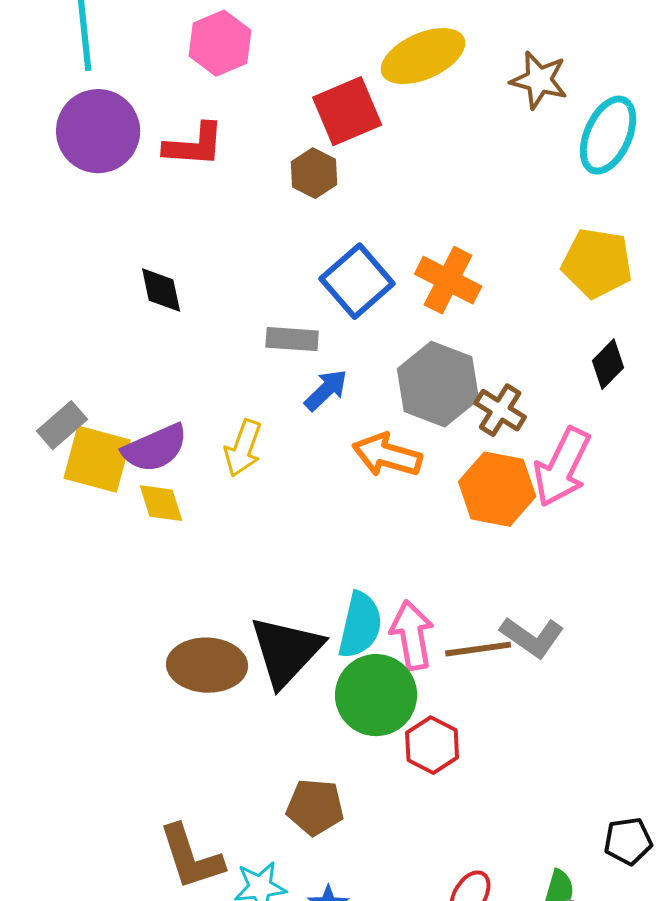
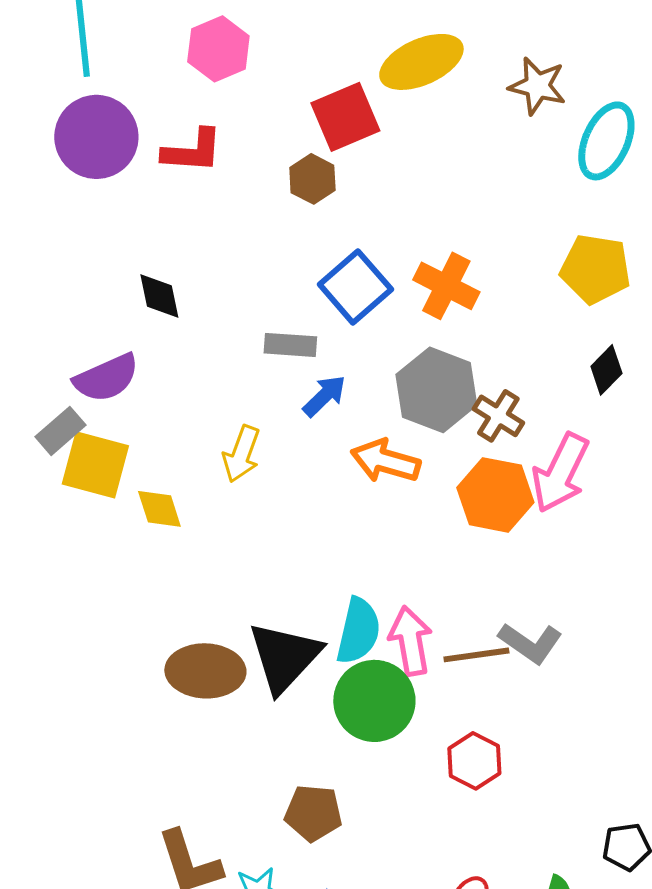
purple semicircle: (155, 448) -> (106, 378), moved
red hexagon: (432, 745) -> (474, 761), moved

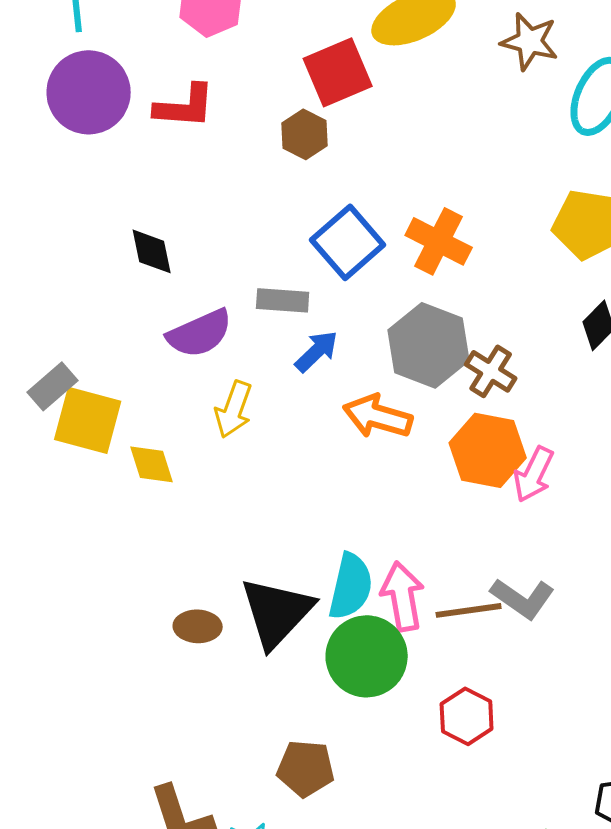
purple semicircle: (106, 378) -> (200, 333), moved
pink arrow: (560, 473) -> (534, 474), moved, size x0.7
brown ellipse: (205, 671) -> (198, 626), size x0.6

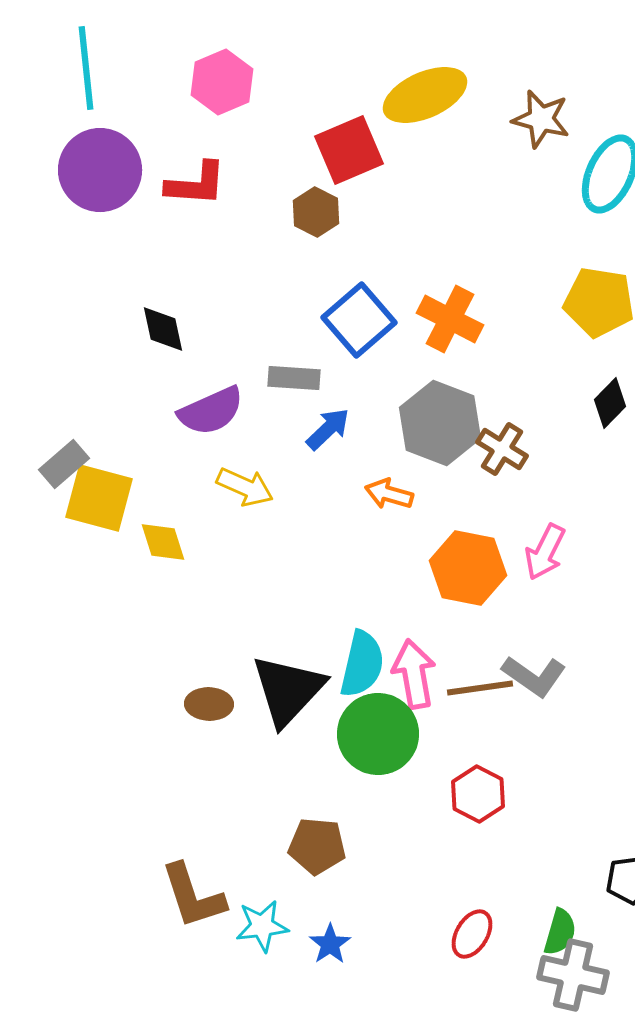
yellow arrow: (234, 409) -> (245, 487), turned -86
orange arrow: (378, 416) -> (389, 494), size x0.7
orange hexagon: (488, 450) -> (468, 568), moved

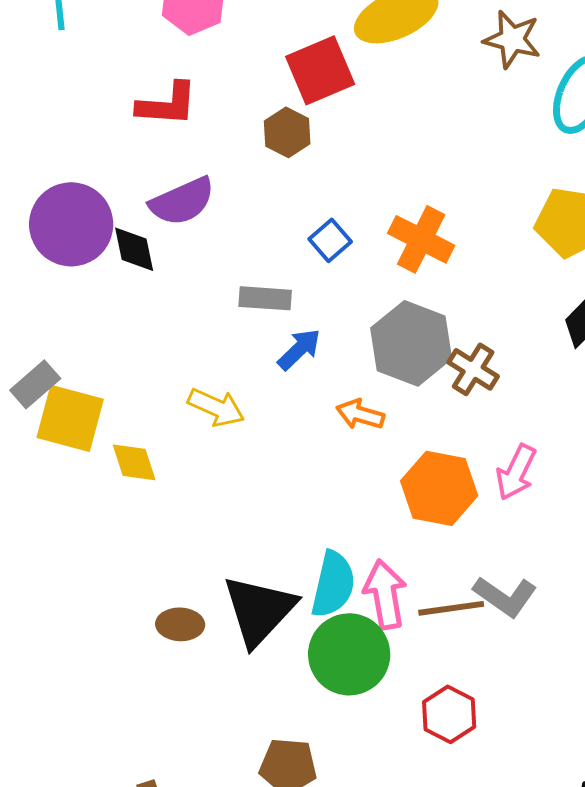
purple circle: (100, 170) -> (71, 224), moved
blue square: (359, 320) -> (330, 240), size x0.6
purple semicircle: (211, 411) -> (182, 201), moved

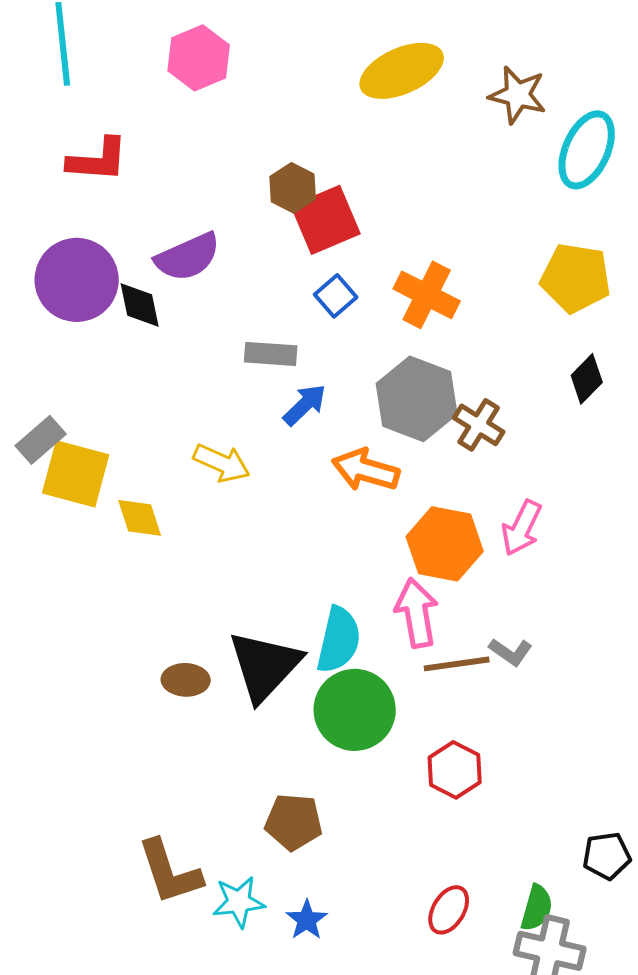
red square: (320, 70) -> (326, 220), moved
red L-shape: (167, 104) -> (98, 160), moved
orange arrow: (360, 414) -> (366, 470), size x1.4
pink arrow: (385, 594) -> (417, 613), moved
gray L-shape: (505, 596) -> (511, 652), size x0.7

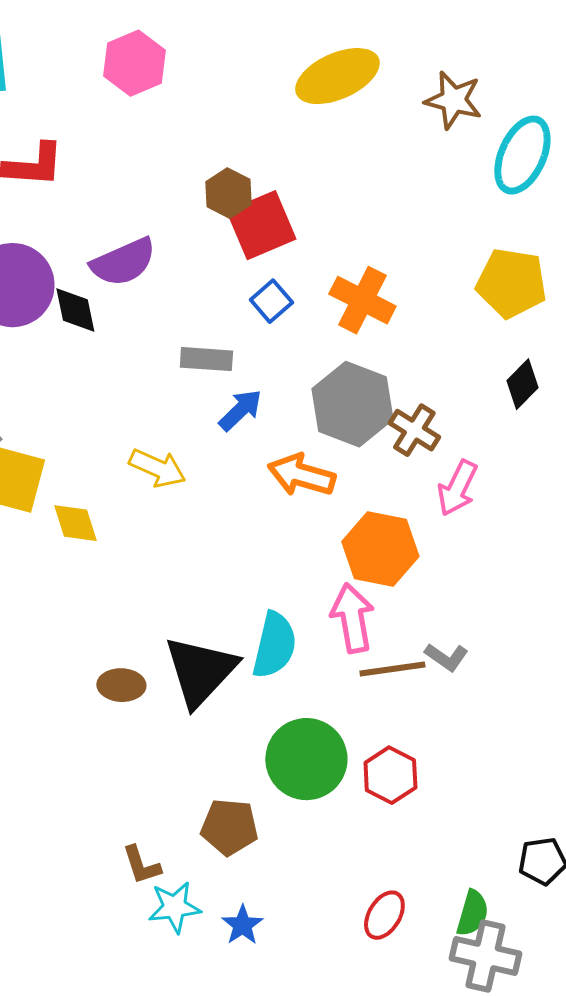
pink arrow: (522, 528) -> (457, 488), moved
green circle: (355, 710) -> (306, 759), moved
brown L-shape: (170, 872) -> (141, 865), moved, size x0.6

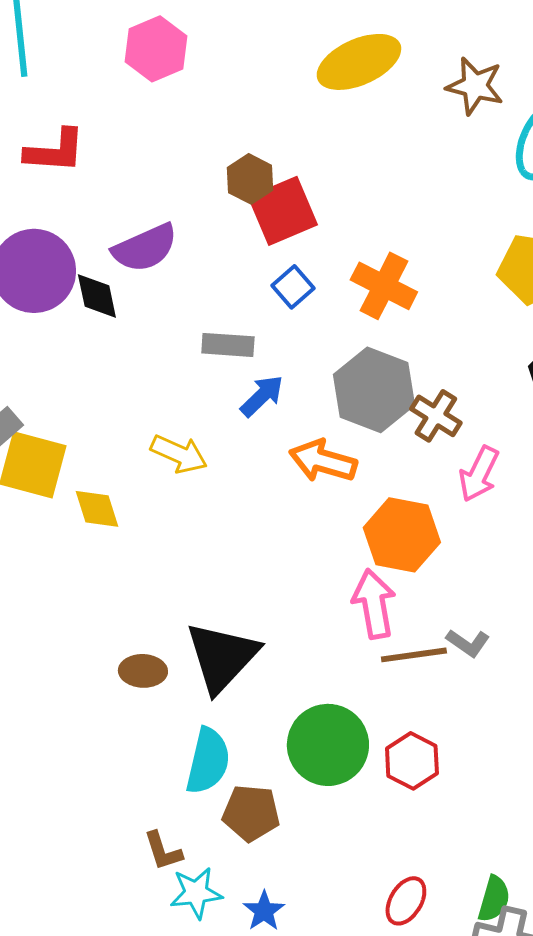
cyan semicircle: (274, 645) -> (208, 761), moved

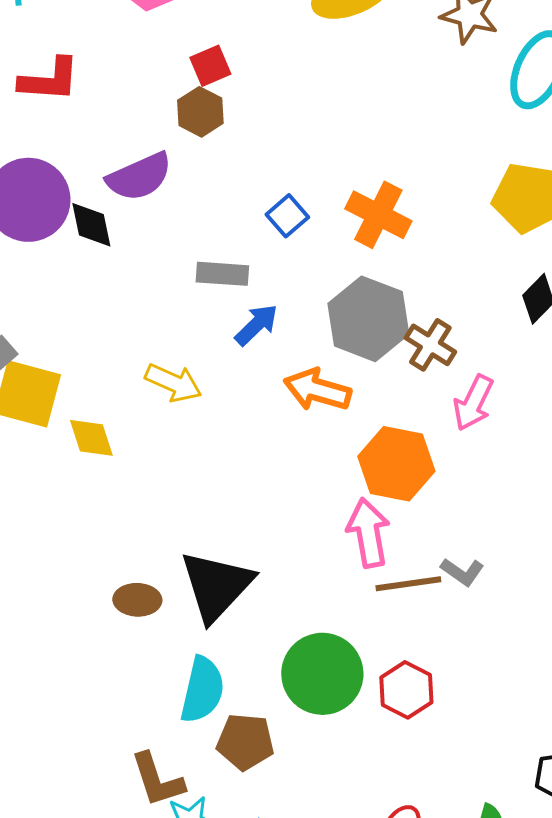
brown hexagon: (250, 179) -> (200, 112), moved
red square: (283, 211) -> (210, 66), moved, size x0.6
brown L-shape: (163, 851) -> (157, 780), size x1.4

